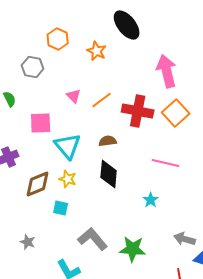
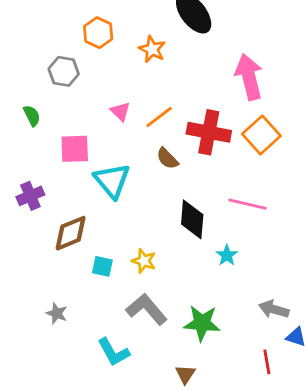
brown semicircle: (108, 141) -> (167, 158), moved, turned -126
black diamond: (109, 174) -> (192, 219), moved
yellow star: (68, 179) -> (144, 261), moved

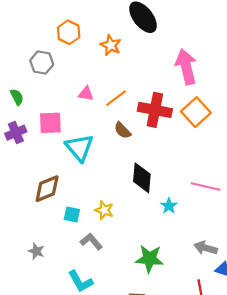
pink triangle: (120, 111) -> (86, 94), turned -35
purple cross: (30, 196) -> (16, 133), moved
pink line: (248, 204) -> (206, 186), moved
gray L-shape: (147, 309) -> (91, 241), moved, size x0.7

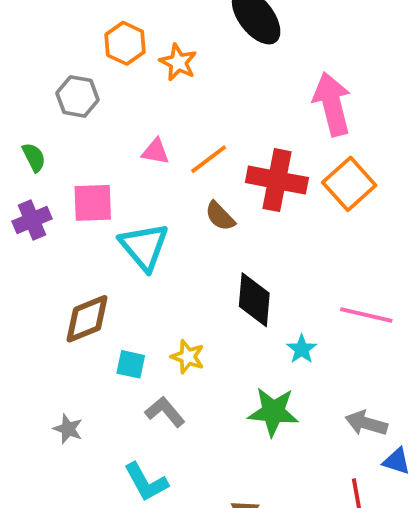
orange star: (111, 45) -> (178, 62), moved
green star: (149, 259) -> (273, 412), moved

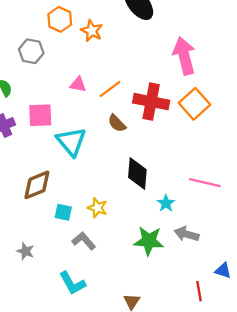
gray arrow: (366, 423) -> (187, 234), moved

